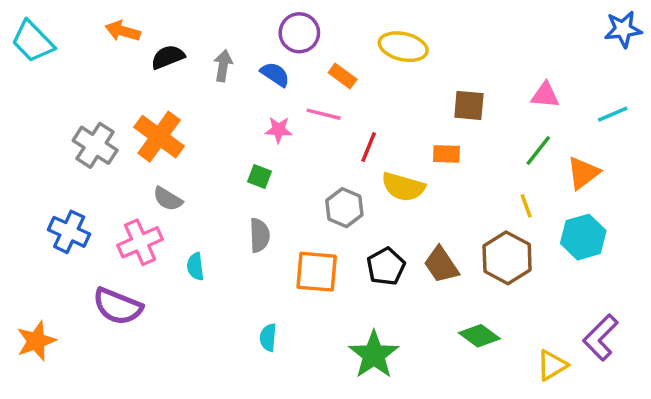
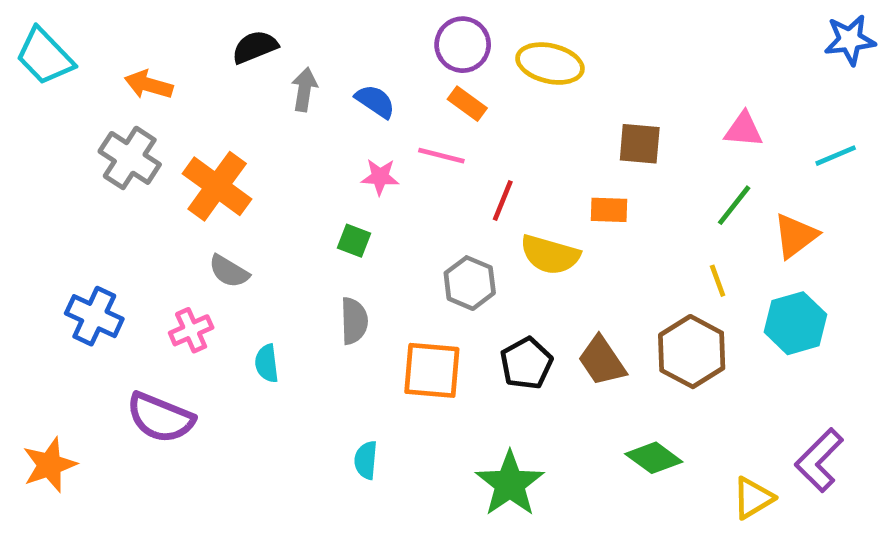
orange arrow: (123, 31) -> (149, 85), moved
purple circle: (299, 33) -> (463, 45), moved
black semicircle: (168, 57) -> (255, 47), moved
gray cross: (95, 145) -> (130, 158), moved
pink cross: (140, 242) -> (191, 330), size x0.7

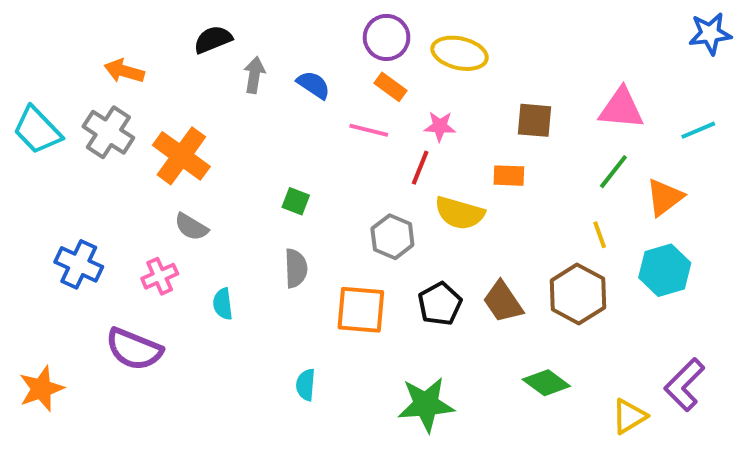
cyan trapezoid: (45, 56) -> (37, 130), moved
pink triangle: (744, 130) -> (621, 109), size x1.4
pink star: (380, 177) -> (440, 126), moved
green star: (510, 484) -> (426, 404), turned 30

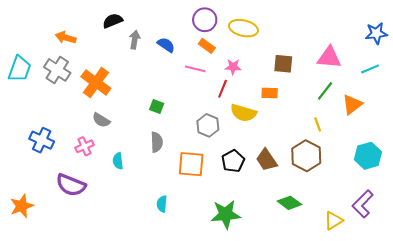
blue star: (710, 34) -> (376, 33), moved
cyan trapezoid: (37, 130) -> (20, 69), turned -116
cyan hexagon: (665, 270) -> (368, 156), moved

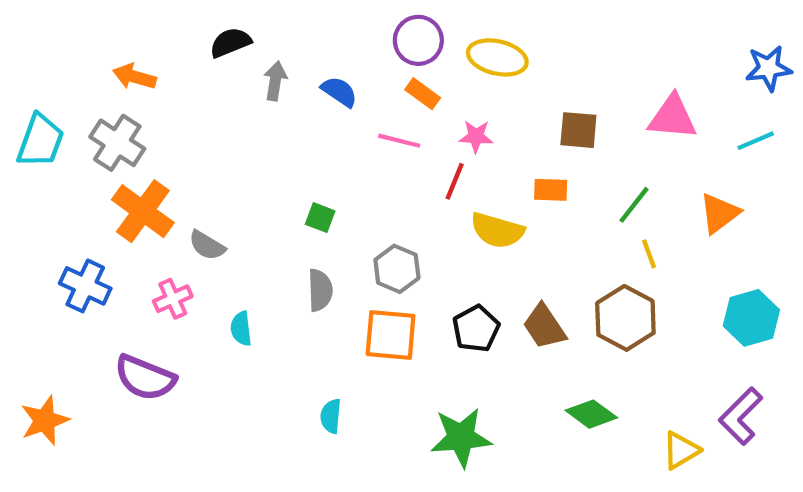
orange cross: (96, 83) -> (143, 211), moved
green line: (325, 91) -> (634, 205), moved
gray hexagon: (208, 125) -> (397, 269), moved

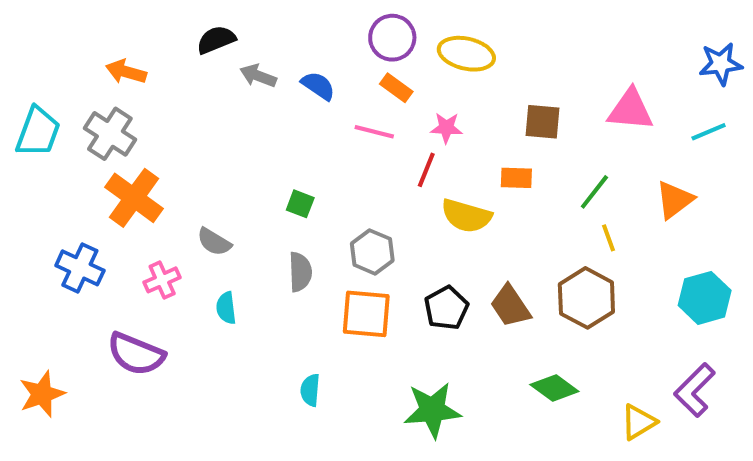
gray arrow: (275, 81) -> (258, 76), turned -78
gray semicircle: (207, 245) -> (214, 242), moved

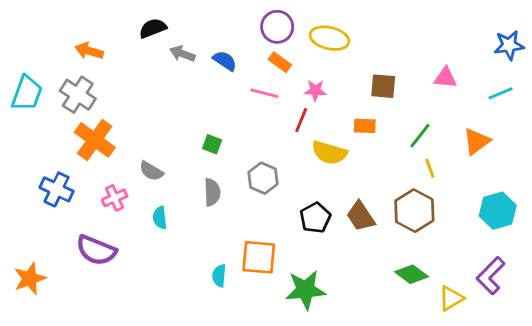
pink triangle: (631, 110) -> (445, 78), size x0.7
orange square: (366, 314) -> (259, 257), moved
green diamond: (554, 388) -> (411, 274), moved

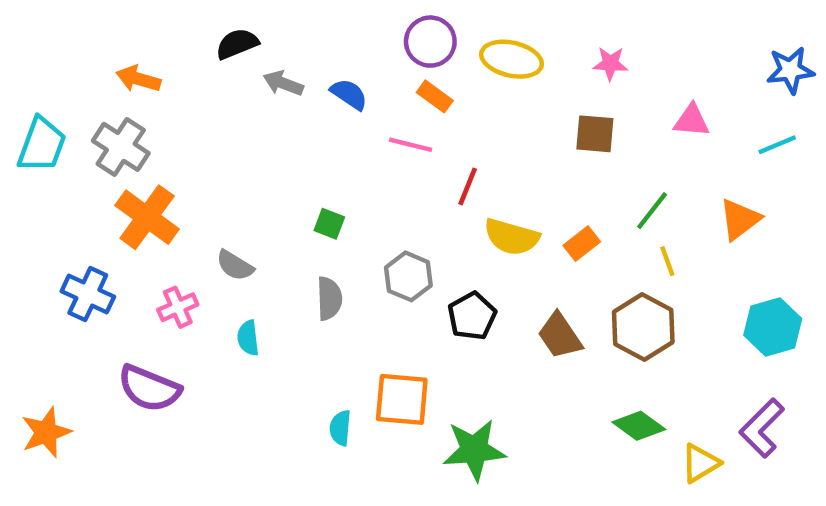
pink star: (315, 90) -> (610, 64), moved
orange rectangle: (365, 126) -> (582, 244), moved, turned -40
black pentagon: (315, 218) -> (472, 316), moved

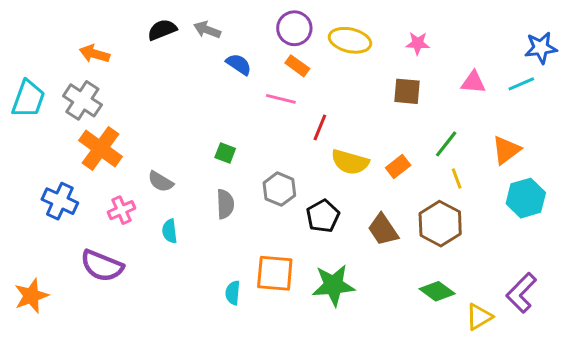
gray arrow: (283, 83) -> (207, 30), moved
cyan line: (777, 145) -> (521, 84), moved
cyan hexagon: (773, 327) -> (526, 198), moved
green star: (474, 450) -> (333, 285), moved

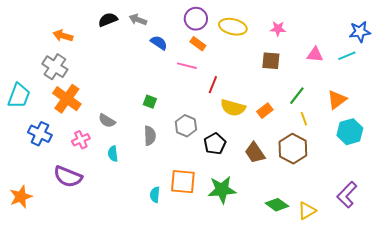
cyan trapezoid: (28, 99) -> (19, 96), moved
green diamond: (437, 291) -> (277, 205), moved
yellow triangle: (479, 317) -> (307, 211), moved

